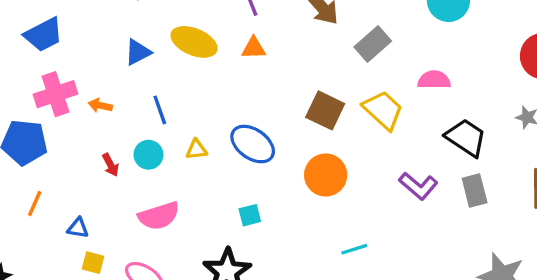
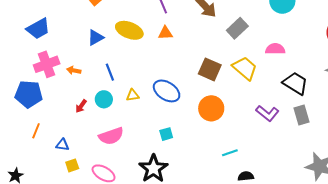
red arrow: (111, 165) -> (81, 106), turned 64
yellow square: (93, 263) -> (72, 165), turned -32

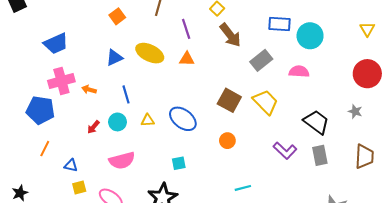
pink semicircle: (275, 49) -> (299, 72), moved
orange circle: (211, 108) -> (227, 141), size x0.6

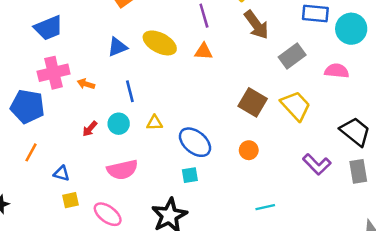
blue ellipse: (183, 119) -> (195, 142), moved

